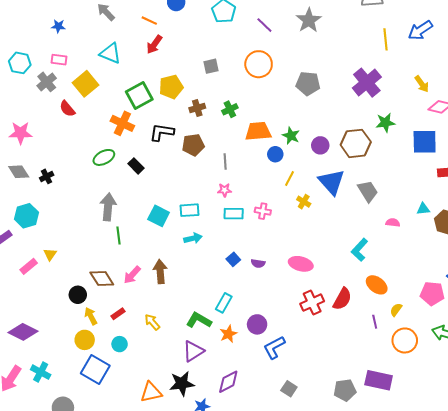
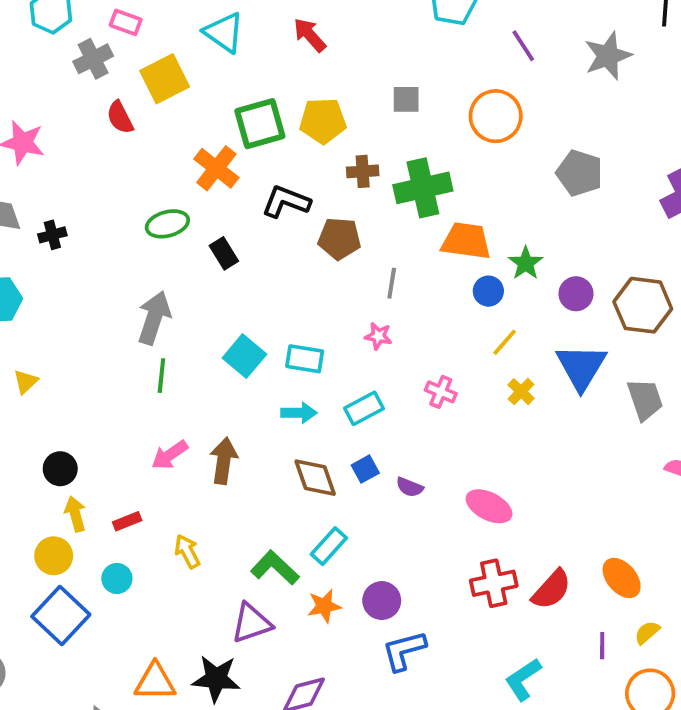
red arrow: (154, 44) -> (310, 35), turned 90
green cross: (230, 109) -> (423, 188), size x1.8
cyan rectangle: (234, 214) -> (364, 408), moved, turned -42
cyan L-shape: (360, 250) -> (523, 679), moved
brown diamond: (102, 279) -> (315, 478), moved

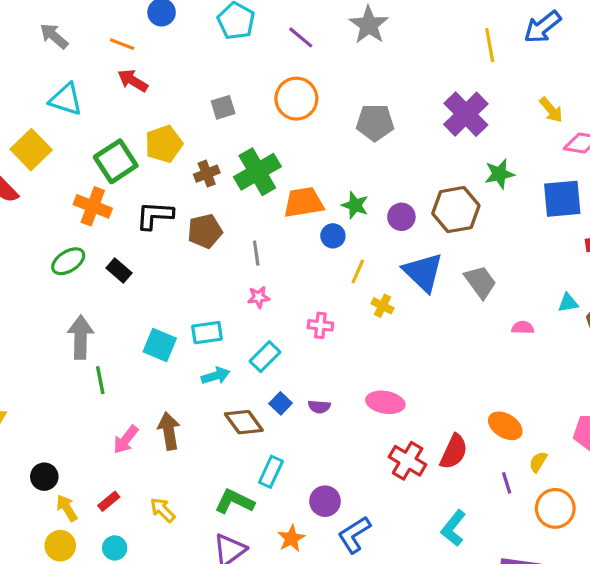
red cross: (494, 583) -> (408, 461), turned -30
orange star: (324, 606) -> (291, 538), moved

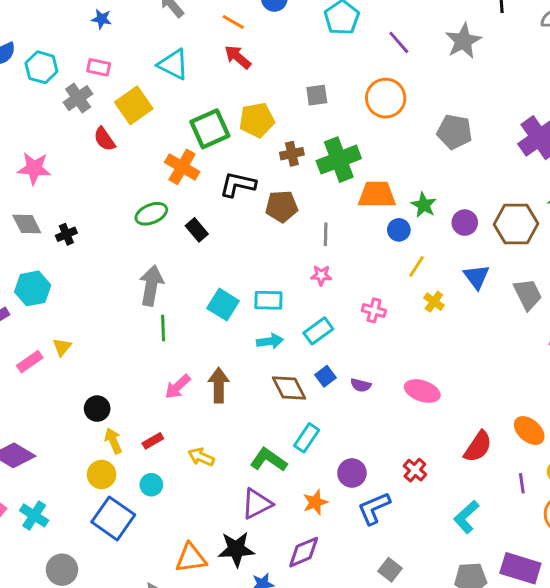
blue triangle: (423, 272) -> (476, 277), size x0.7
red cross: (408, 461) -> (415, 470), moved, size x0.7
yellow arrow: (163, 510) -> (201, 457), turned -30

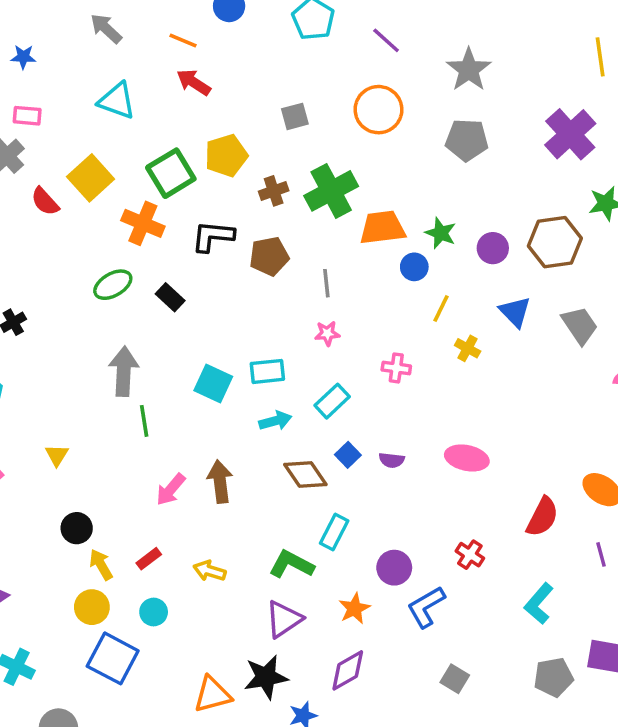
gray star: (463, 41) -> (469, 70), moved
yellow square: (134, 105) -> (91, 178), moved
yellow triangle: (62, 347) -> (57, 455), moved

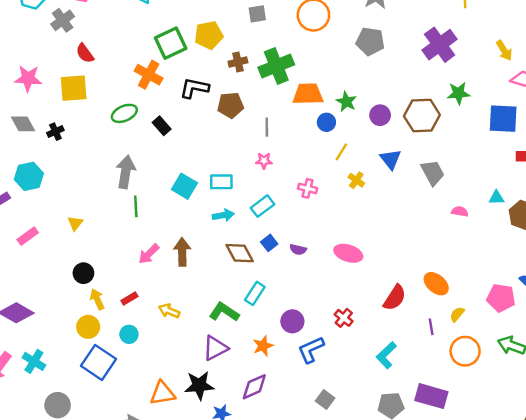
yellow square: (91, 178) -> (74, 88), moved, turned 32

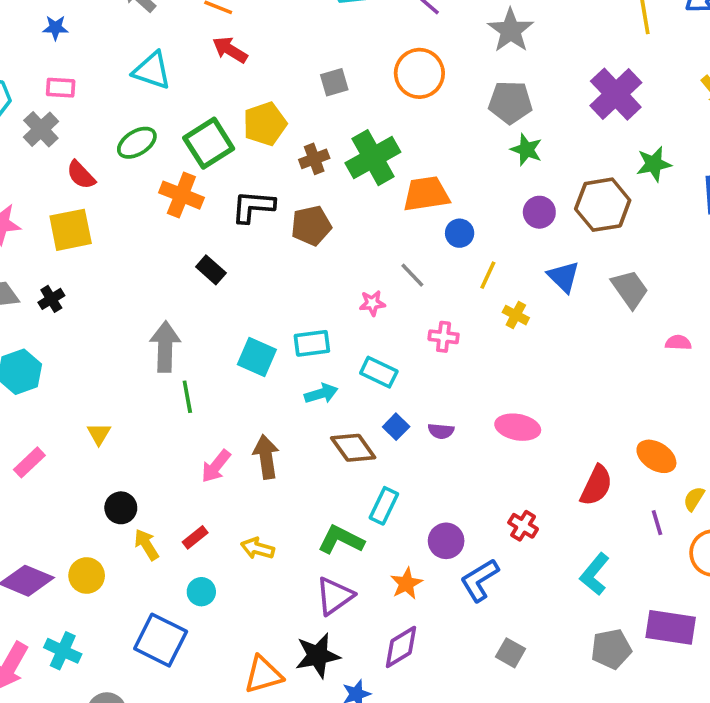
green star: (346, 102) -> (526, 150), moved
green ellipse: (124, 113) -> (137, 143), moved
gray line: (267, 127) -> (412, 275), moved, turned -36
cyan rectangle: (262, 206) -> (379, 372), turned 70
yellow circle: (88, 327) -> (87, 575), moved

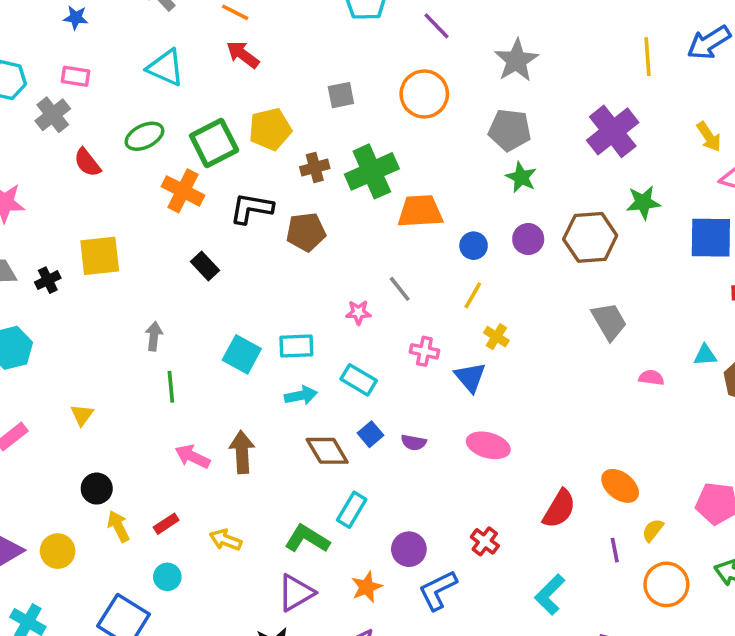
yellow square: (71, 230) -> (100, 256), moved
blue circle: (460, 233) -> (474, 246), moved
blue triangle: (564, 277) -> (470, 377), moved
gray arrow: (165, 347) -> (154, 336), size x0.6
pink arrow: (216, 466) -> (193, 457), turned 72

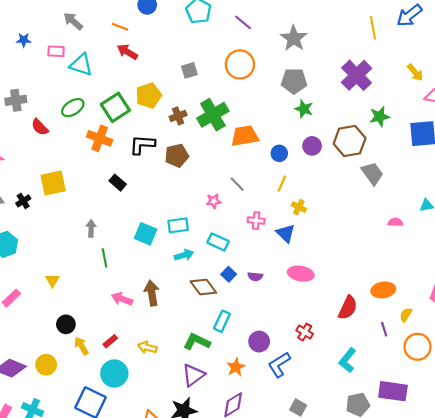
pink rectangle: (75, 76) -> (56, 51), moved
gray cross: (53, 115) -> (16, 100), turned 36
gray trapezoid: (609, 321) -> (372, 173), moved
orange ellipse: (620, 486) -> (383, 290), turned -40
cyan circle: (167, 577) -> (114, 373), size x1.6

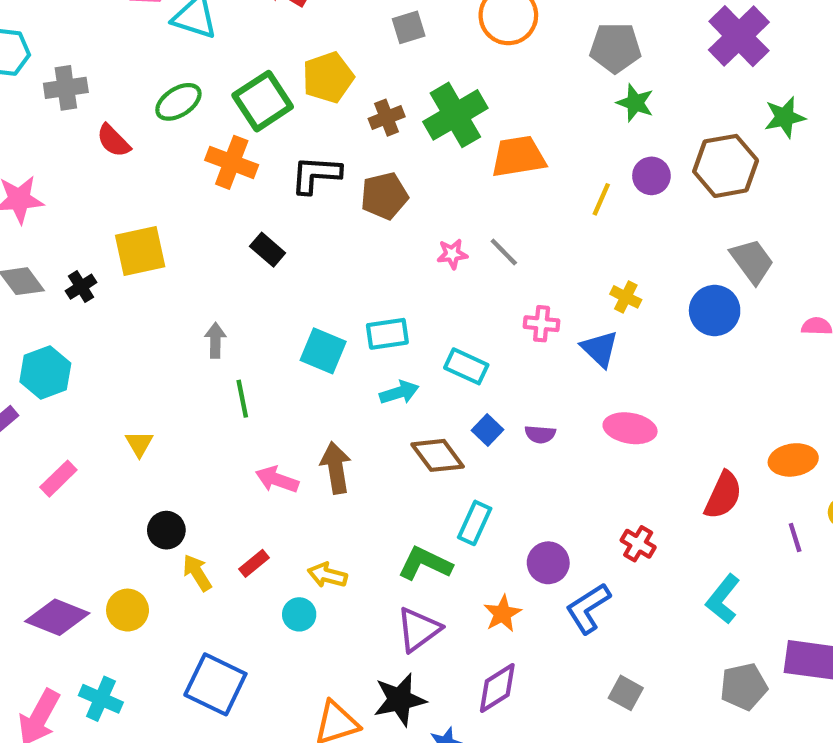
blue circle: (279, 153) -> (715, 311), moved, size x1.5
gray trapezoid: (372, 173) -> (752, 261), moved
yellow line: (282, 184) -> (601, 199), moved
pink star: (214, 201) -> (452, 254), moved
cyan circle: (114, 373) -> (299, 614), moved, size x0.6

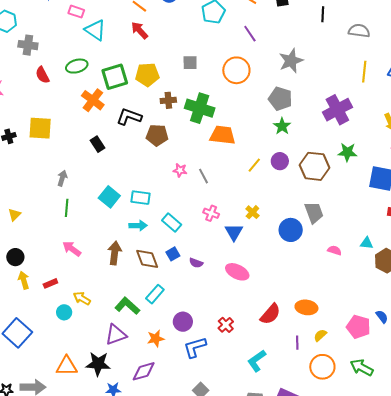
green cross: (455, 115) -> (200, 108), turned 32
brown arrow: (336, 468) -> (115, 253), moved

